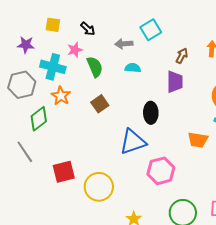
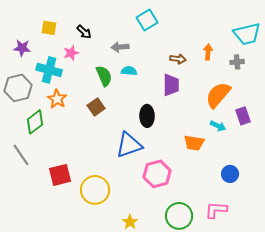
cyan square: (151, 30) -> (147, 20), moved
brown arrow: (182, 56) -> (178, 59), turned 70
green semicircle: (95, 67) -> (104, 76), moved

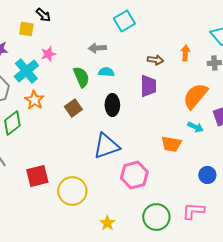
black arrow: (84, 32) -> (43, 15), moved
cyan cross: (49, 70) -> (26, 71), turned 35
black ellipse: (147, 116) -> (112, 105), moved

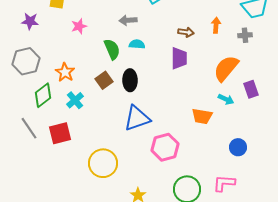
cyan cross: (26, 71) -> (75, 100), moved, size x0.7
black ellipse: (112, 105) -> (130, 80), moved
red square: (37, 176) -> (60, 133), moved

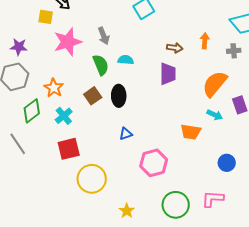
gray arrow: (128, 20) -> (104, 36), moved, turned -108
purple star: (30, 21) -> (19, 47), moved
pink star: (79, 26) -> (68, 42), size x1.8
blue triangle: (137, 118) -> (126, 134), size x0.5
red square: (60, 133) -> (69, 149), moved

